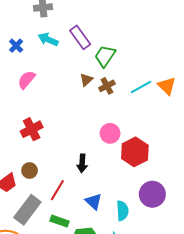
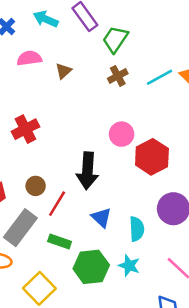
pink semicircle: (26, 80) -> (29, 58), moved, turned 42
brown triangle: (86, 80) -> (63, 71), moved
black arrow: (82, 163) -> (87, 171), size x1.6
brown circle: (30, 170) -> (36, 186), moved

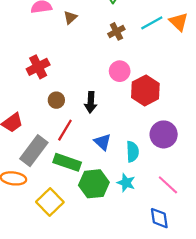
brown cross: (118, 76) -> (116, 31), moved
black arrow: (87, 171) -> (91, 102), size x0.7
brown circle: (36, 186) -> (56, 100), moved
green rectangle: (60, 242) -> (67, 162), size x1.4

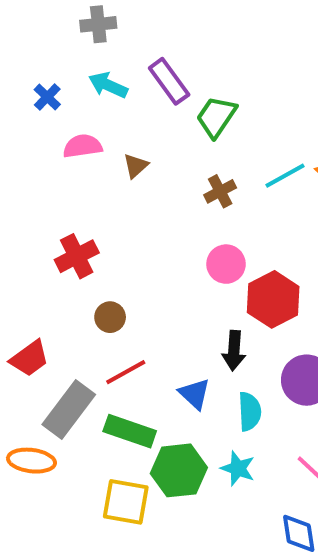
black arrow: (91, 102) -> (234, 351), moved
red line: (65, 130) -> (126, 372), turned 30
yellow square: (50, 202) -> (126, 502), moved, turned -36

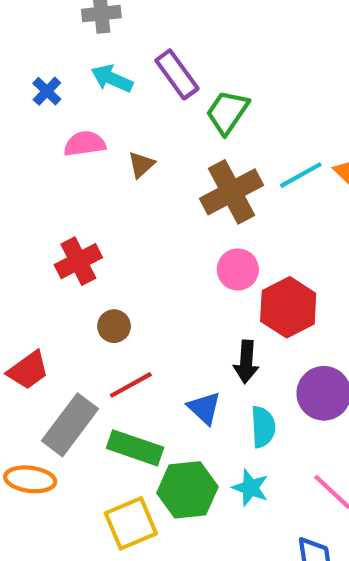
brown cross: (220, 191) -> (232, 192), size x1.8
yellow square: (126, 502) -> (131, 523), turned -33

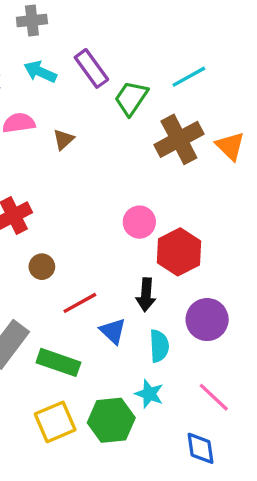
cyan line: (301, 175) -> (189, 77), moved
brown cross: (232, 192) -> (179, 139), moved
red line: (131, 385) -> (80, 303), moved
green hexagon: (187, 490) -> (111, 420), moved

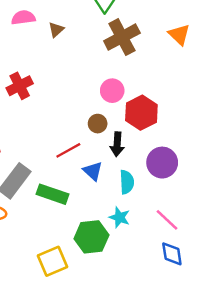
brown cross: (179, 139) -> (122, 37), moved
brown circle: (42, 267) -> (98, 124), moved
yellow square: (55, 422) -> (52, 261), moved
blue diamond: (200, 448) -> (172, 254), moved

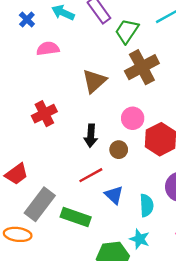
brown triangle: (56, 30) -> (94, 81), moved, size x1.6
black arrow: (117, 144) -> (91, 136), moved

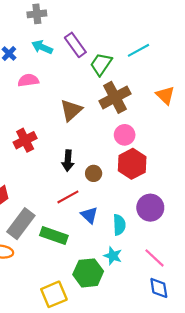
pink circle: (133, 118) -> (125, 135), moved

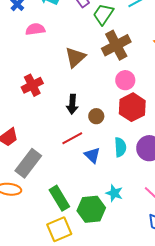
cyan semicircle: (119, 225) -> (120, 147), moved
green rectangle: (54, 235) -> (59, 198), moved, turned 40

